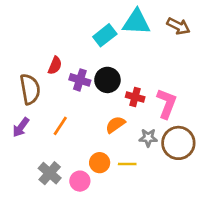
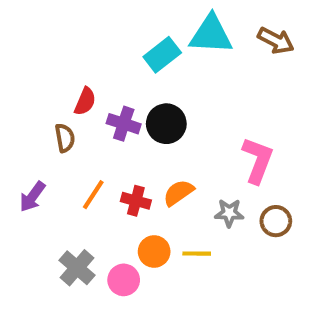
brown semicircle: (30, 89) -> (65, 138), moved, size x0.6
red cross: (135, 97) -> (136, 201), moved
brown circle: (178, 143) -> (276, 221), size x0.6

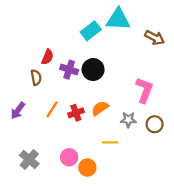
brown arrow: (276, 41) -> (155, 38), moved
red cross: (136, 201) -> (76, 113), turned -35
orange circle: (154, 252) -> (87, 168), moved
gray cross: (77, 268) -> (29, 160), moved

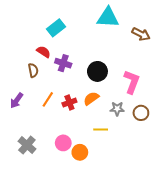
cyan rectangle: (91, 31) -> (56, 28), moved
red semicircle: (47, 57) -> (44, 52), turned -80
black circle: (93, 70) -> (97, 71), moved

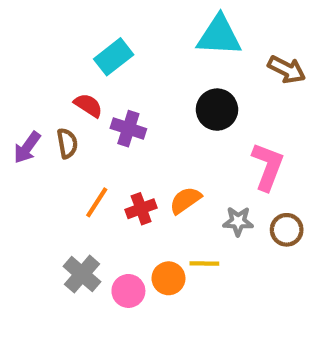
black circle: (97, 71) -> (217, 110), moved
purple arrow: (17, 100) -> (27, 148), moved
gray cross: (27, 145) -> (82, 274), moved
orange circle: (80, 152) -> (168, 278), moved

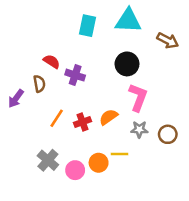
cyan rectangle: (114, 57) -> (87, 26), moved, turned -40
purple arrow: (27, 148) -> (16, 99), moved
pink L-shape: (268, 166) -> (138, 97), moved

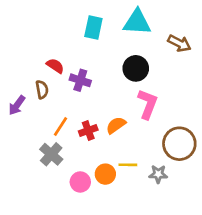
gray star: (139, 129) -> (158, 174), moved
brown circle: (168, 134) -> (179, 144), size x1.6
gray cross: (48, 160) -> (51, 154), moved

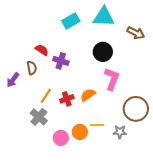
cyan rectangle: (93, 27) -> (71, 21), turned 48

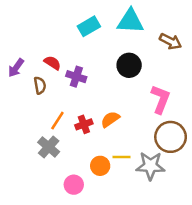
pink L-shape: (112, 79) -> (160, 99), moved
purple arrow: (13, 80) -> (16, 68), moved
gray star: (120, 132) -> (150, 166), size x1.6
pink circle: (61, 138) -> (74, 185), moved

